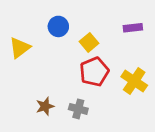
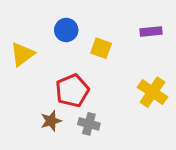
yellow square: (89, 42) -> (101, 48), turned -30
red pentagon: (94, 72) -> (72, 91), moved

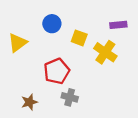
yellow cross: (153, 92) -> (105, 52), moved
brown star: (51, 121) -> (29, 102), moved

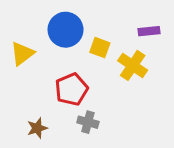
blue circle: (52, 24) -> (66, 30), size x1.5

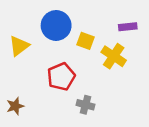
gray cross: (88, 122) -> (85, 105), moved
brown star: (37, 128) -> (15, 106), moved

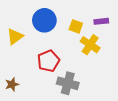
yellow square: (85, 41) -> (76, 26), moved
gray cross: (85, 105) -> (68, 83), size x1.5

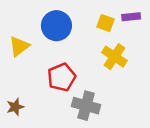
purple rectangle: (101, 21) -> (131, 17), moved
yellow square: (76, 26) -> (105, 23), moved

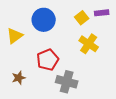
yellow square: (105, 23) -> (82, 18), turned 32
brown star: (15, 107) -> (19, 78), moved

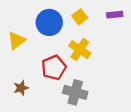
yellow square: (82, 18) -> (80, 17), moved
yellow cross: (89, 44) -> (80, 50), moved

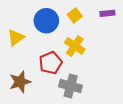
brown star: (21, 88) -> (20, 82), size x1.5

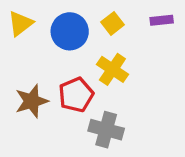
yellow triangle: (16, 38) -> (21, 23), moved
brown star: (20, 82) -> (32, 101), moved

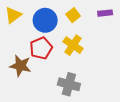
red pentagon: (76, 95) -> (41, 48), moved
brown star: (32, 101) -> (20, 66), turned 30

